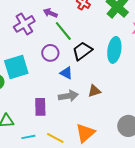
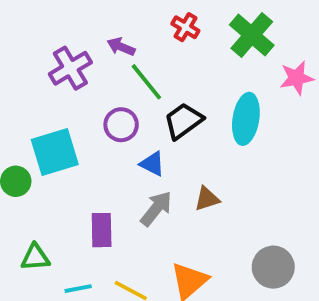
gray arrow: (68, 96) -> (156, 209), turned -42

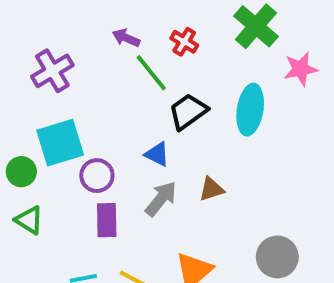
red cross: (185, 27) -> (184, 42), moved
purple cross: (70, 68) -> (52, 71), moved
purple circle: (121, 125) -> (97, 176), moved
green triangle: (35, 257) -> (29, 220), moved, turned 36

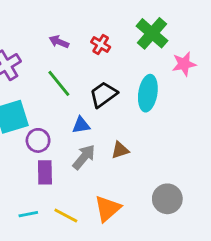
green line: (151, 73) -> (59, 83), moved
blue triangle: (157, 154) -> (81, 125), turned -36

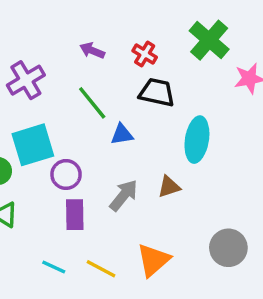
cyan ellipse: (148, 93) -> (197, 140), moved
black trapezoid: (103, 95) -> (157, 92), moved, turned 48
blue triangle: (81, 125) -> (122, 134), moved
cyan line: (28, 214) -> (54, 267), turned 36

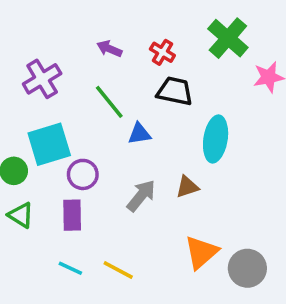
purple rectangle: (75, 215) -> (72, 215), moved
gray circle: (228, 248) -> (247, 268), moved
orange triangle: (153, 260) -> (201, 252), moved

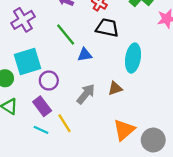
purple rectangle: (72, 215) -> (42, 106), turned -36
cyan line: (70, 268) -> (41, 130), moved
yellow line: (118, 270) -> (65, 123), moved, turned 30

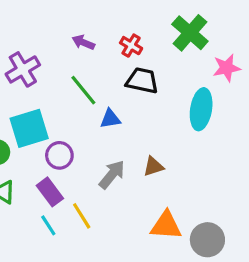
cyan ellipse: (133, 58) -> (201, 109), moved
cyan line: (41, 130) -> (48, 225), turned 32
orange triangle: (124, 130) -> (166, 225), turned 45

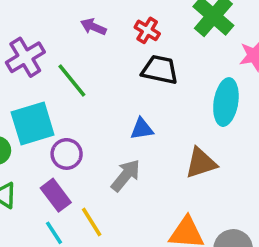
green line: (83, 90) -> (72, 81), moved
blue triangle: (110, 119) -> (142, 129), moved
brown triangle: (153, 167) -> (201, 163), moved, size x1.4

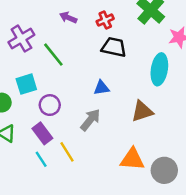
red cross: (147, 30) -> (105, 20), turned 35
cyan square: (33, 124) -> (26, 84), size x0.7

